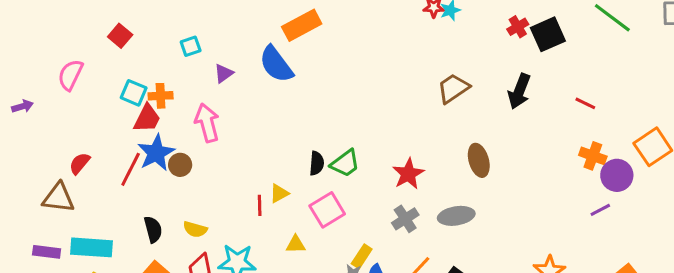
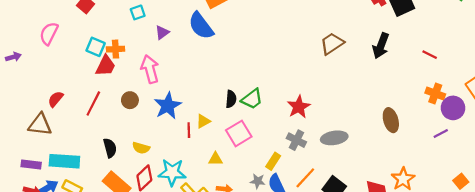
blue star: (156, 153) -> (168, 106), moved
brown ellipse: (479, 160) -> (391, 120), moved
gray cross: (405, 219) -> (296, 140), turned -30
yellow rectangle: (362, 256) -> (273, 161), moved

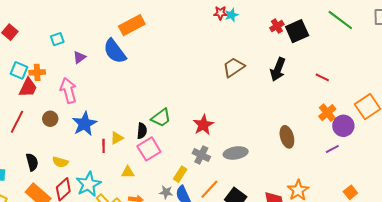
orange cross: (435, 93) -> (327, 113), turned 30
black semicircle: (231, 99) -> (142, 131), moved
cyan star: (172, 172) -> (89, 184), turned -30

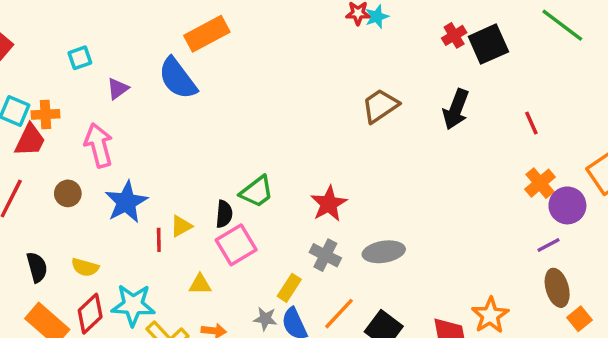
red line: (322, 77) -> (531, 123), turned 40
brown ellipse: (287, 137) -> (557, 288), moved
cyan star: (89, 184) -> (133, 305), turned 30

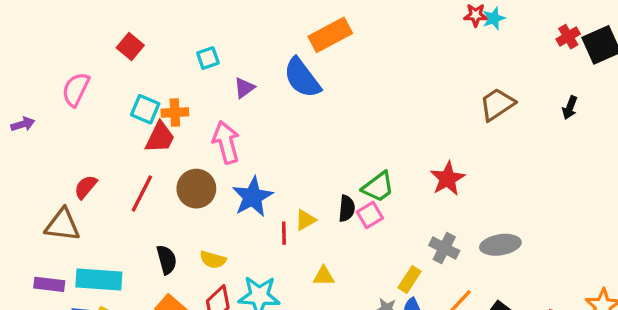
black arrow: (456, 109) -> (570, 108), size x0.6
brown circle: (68, 193) -> (196, 189), size x1.5
red star: (329, 204) -> (448, 179), moved
pink square: (236, 245) -> (370, 215), moved, size x0.7

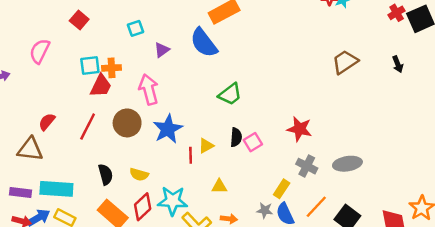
black arrow: (570, 108) -> (398, 64), turned -42
cyan square: (145, 109) -> (90, 65), turned -30
red star: (448, 179) -> (300, 129), moved, turned -30
green trapezoid: (378, 187) -> (230, 94), moved

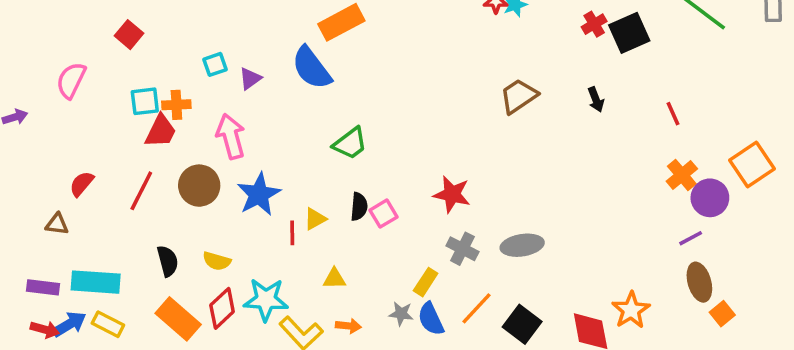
cyan square: (135, 28) -> (215, 64), moved
brown triangle: (30, 149) -> (57, 224), size x0.6

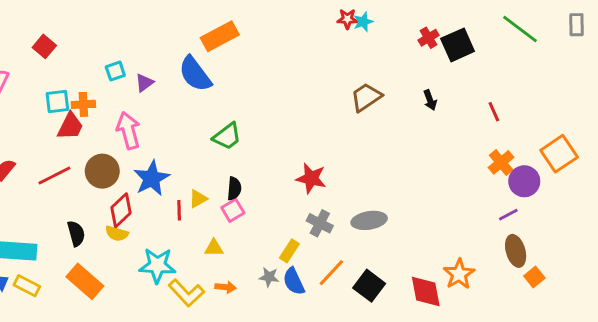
red line: (141, 191) -> (54, 175), turned 36
pink square: (383, 214) -> (233, 210), moved
red diamond: (222, 308) -> (121, 210), moved

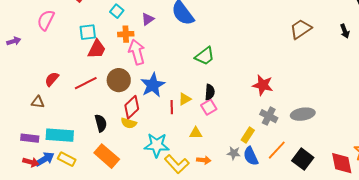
cyan square: (115, 71) -> (117, 11), moved, turned -32
orange cross: (83, 104) -> (126, 34), moved

